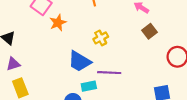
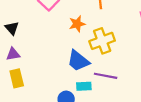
orange star: (58, 23) -> (77, 24), moved
yellow cross: (101, 38) -> (102, 41), size x1.6

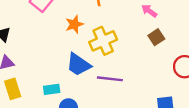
cyan rectangle: (84, 86) -> (52, 89), moved

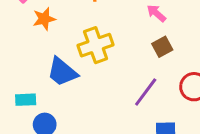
orange star: (74, 24) -> (44, 19), moved
purple line: (110, 79) -> (146, 92), moved, turned -65

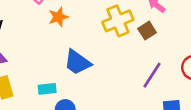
yellow cross: (96, 45) -> (118, 21), moved
brown square: (162, 47) -> (147, 31), moved

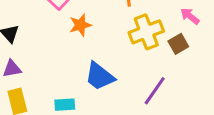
purple line: (152, 75) -> (155, 91), moved

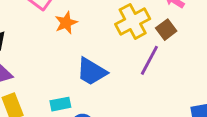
purple line: (155, 91) -> (149, 60), moved

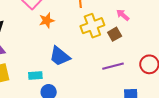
purple line: (149, 60) -> (113, 66), moved, turned 40

